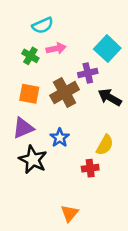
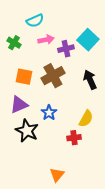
green cross: (30, 56) -> (14, 43), moved
purple cross: (88, 73) -> (66, 49), moved
black arrow: (110, 97) -> (90, 80), turned 36

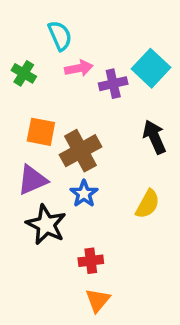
cyan semicircle: (35, 21) -> (60, 36), turned -90
brown cross: (53, 76) -> (81, 151), moved
red cross: (74, 138) -> (91, 261), moved

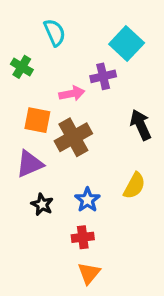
pink arrow: (79, 68) -> (72, 94), moved
cyan square: (151, 68) -> (127, 43), moved
blue star: (84, 194) -> (87, 200), moved
black star: (46, 225) -> (42, 204), size x0.6

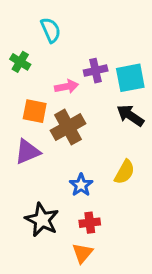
cyan square: (127, 43) -> (130, 78), moved, turned 36
black arrow: (141, 125) -> (130, 115), turned -32
black star: (42, 204) -> (42, 220), moved, size x1.6
red cross: (83, 237) -> (90, 223), moved

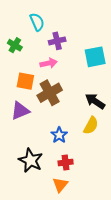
purple cross: (96, 71) -> (57, 41), moved
black arrow: (130, 115) -> (95, 101), moved

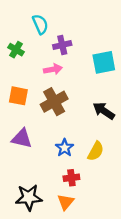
orange square: (25, 81) -> (18, 96), moved
purple triangle: (20, 111) -> (22, 139), moved, turned 36
yellow semicircle: (91, 126) -> (96, 151), moved
black star: (31, 160) -> (29, 197), moved, turned -30

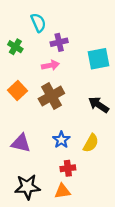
orange square: (18, 96) -> (18, 91), turned 36
purple triangle: (22, 139) -> (21, 143), moved
orange triangle: (66, 202) -> (62, 191), turned 42

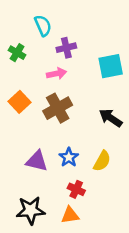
purple triangle: (21, 143) -> (37, 161), moved
red cross: (68, 168) -> (76, 189), turned 32

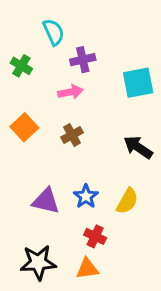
brown cross: (58, 108) -> (72, 135), size x0.6

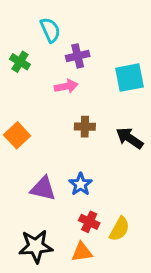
orange square: (24, 127) -> (17, 135), moved
brown cross: (72, 135) -> (85, 127), moved, turned 30
yellow semicircle: (127, 201) -> (119, 229), moved

